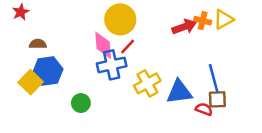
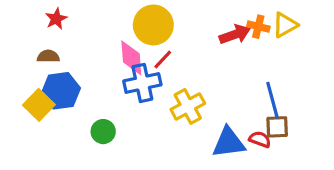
red star: (21, 12) -> (56, 19), moved
blue triangle: (179, 92) -> (229, 143), moved

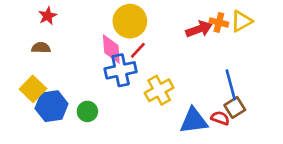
blue hexagon: (61, 91) -> (52, 106), moved
brown square: (277, 127) -> (235, 107), turned -30

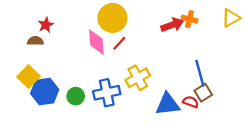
red star: (48, 16) -> (46, 25), moved
yellow triangle: (241, 21) -> (231, 18), moved
blue cross: (121, 70) -> (107, 93), moved

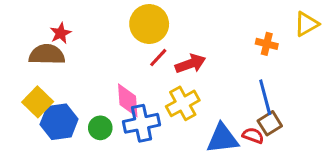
orange cross: (189, 19) -> (267, 44), moved
red arrow: (172, 25) -> (190, 64), moved
brown semicircle: (35, 41) -> (47, 55), size x1.6
pink diamond: (96, 42) -> (128, 100), moved

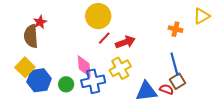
brown semicircle: (47, 55) -> (31, 36), turned -95

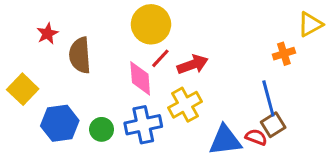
red star: (40, 22) -> (47, 34), moved
orange cross: (176, 29) -> (284, 54), moved, turned -32
brown semicircle: (31, 36) -> (80, 55), moved
pink diamond: (84, 66) -> (140, 78), moved
yellow square: (25, 67) -> (23, 89), moved

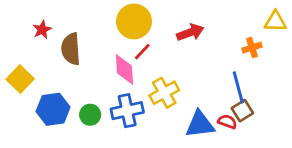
yellow triangle: (310, 24) -> (275, 21), turned 30
red arrow: (193, 64) -> (190, 32), moved

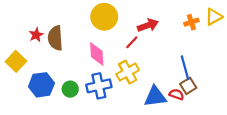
yellow triangle: (275, 21) -> (214, 17), turned -30
red star: (42, 30) -> (36, 35), moved
orange cross: (252, 48) -> (191, 22), moved
red line: (142, 52) -> (132, 42), moved

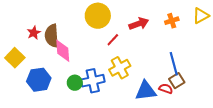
orange cross: (191, 22) -> (172, 21), moved
red line: (132, 42) -> (113, 40), moved
pink diamond: (97, 54) -> (63, 51), moved
green circle: (70, 89) -> (75, 83), moved

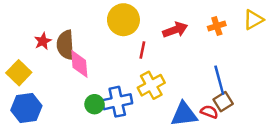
red line: (113, 40) -> (142, 50), turned -32
blue hexagon: (39, 80) -> (26, 108), moved

